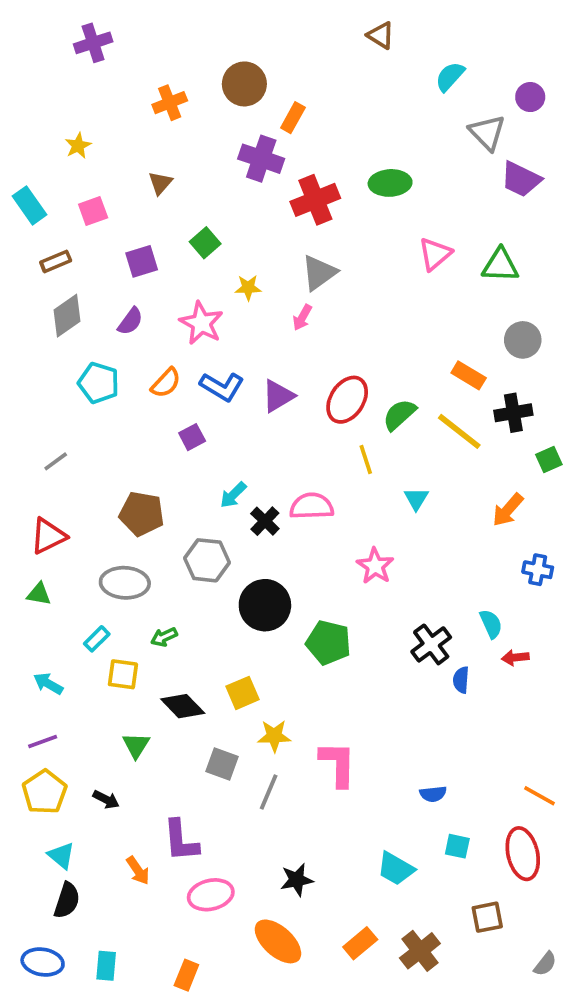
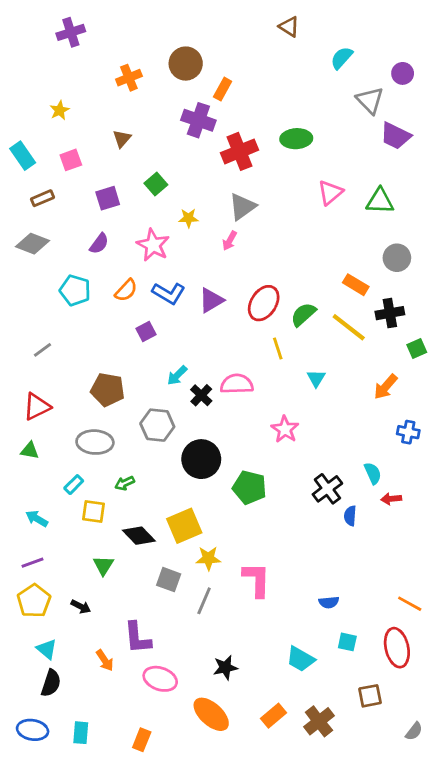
gray diamond: (67, 316) -> (33, 244), moved, turned 56
yellow square: (242, 693) -> (184, 526), size x1.4
pink ellipse: (211, 895) -> (160, 679), turned 32

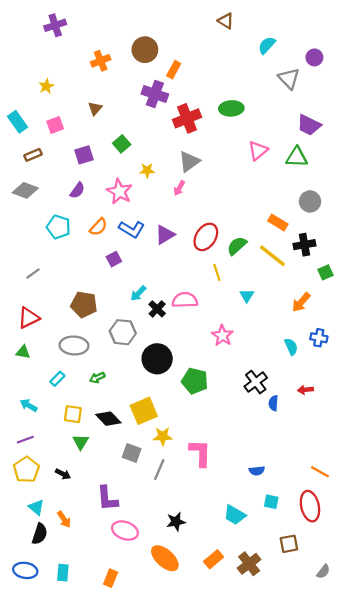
purple trapezoid: (395, 136) -> (309, 125), moved
cyan semicircle: (373, 473) -> (291, 347), moved
yellow square: (94, 512) -> (73, 414), moved
orange arrow: (105, 660) -> (64, 519), moved

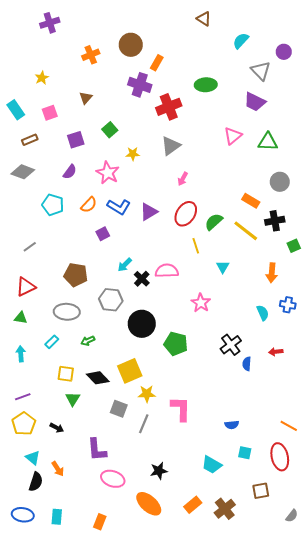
green ellipse: (231, 108) -> (206, 85), moved
purple trapezoid: (309, 125) -> (255, 102), moved
pink arrow: (179, 188) -> (183, 179), moved
orange arrow: (301, 302) -> (272, 273), turned -36
cyan arrow: (29, 405) -> (21, 354), moved, turned 56

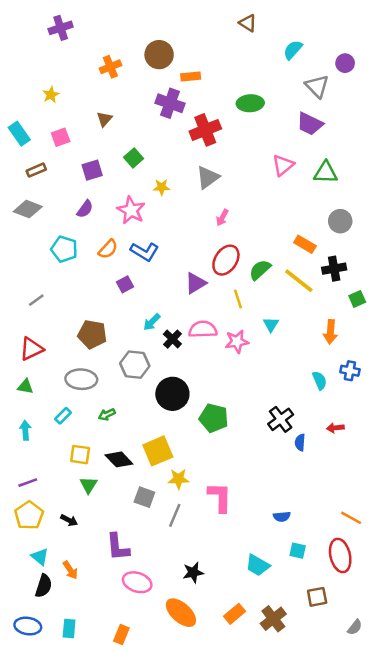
orange rectangle: (157, 63) -> (191, 77), turned 56
purple triangle: (149, 212) -> (196, 283), moved
pink star: (201, 303) -> (237, 342), moved, turned 30

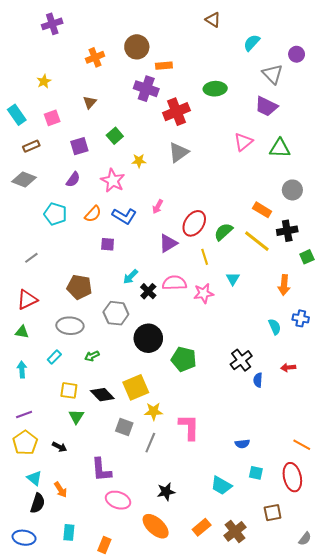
pink arrow: (222, 218) -> (158, 207), moved
purple square: (125, 284) -> (108, 244), turned 32
cyan rectangle: (69, 628) -> (69, 532), moved

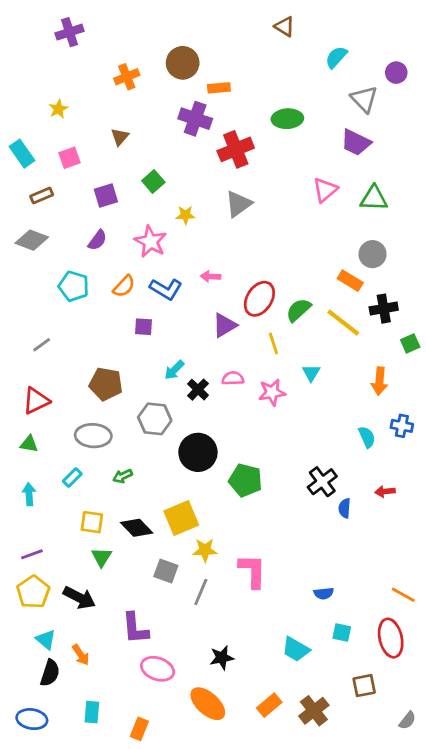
gray circle: (292, 190) -> (373, 254), moved
pink arrow: (158, 207) -> (211, 276), turned 64
pink semicircle: (174, 283) -> (233, 378), size x0.7
black arrow: (60, 447) -> (79, 598), size x1.6

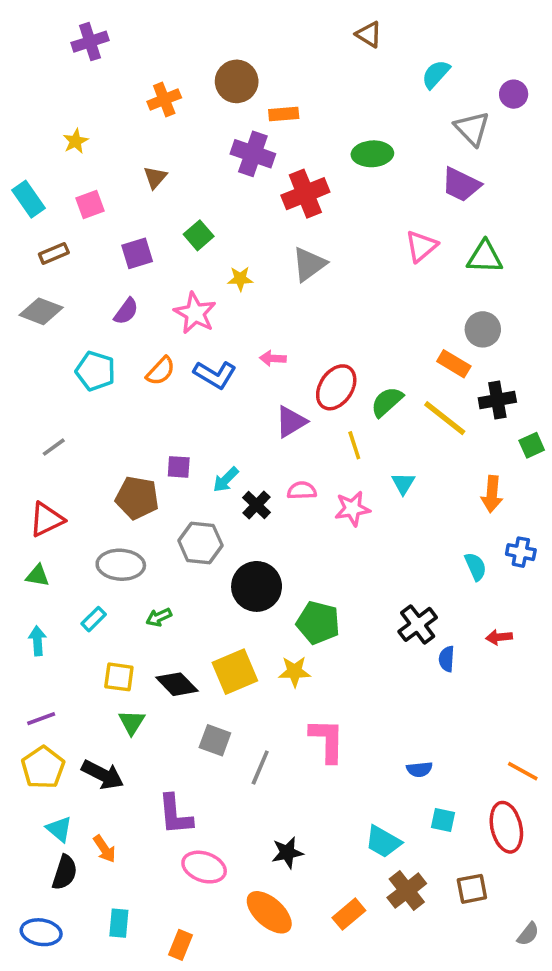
purple square: (144, 327) -> (179, 467), moved
yellow star: (205, 550) -> (295, 672), moved
brown cross: (314, 711) -> (407, 891), moved

